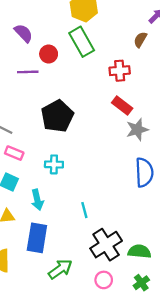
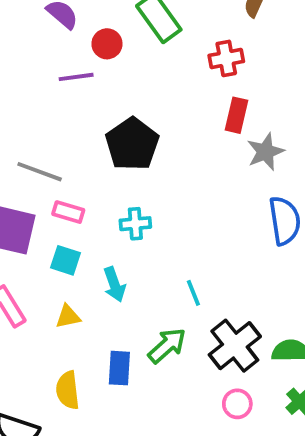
red rectangle: (122, 106) -> (237, 115), turned 72
blue rectangle: (37, 238) -> (119, 368), moved, size x0.7
green arrow: (60, 269) -> (167, 346), moved

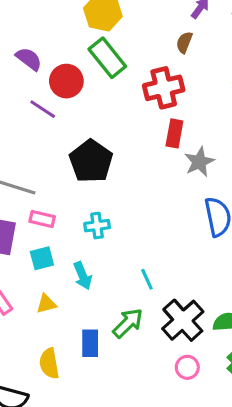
red circle: (107, 44) -> (66, 81), size x1.4
red cross: (226, 58) -> (164, 88), size x1.4
purple line: (76, 77) -> (43, 109), turned 44
cyan square: (65, 260) -> (42, 258), turned -30

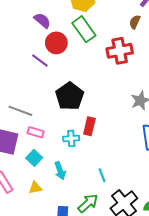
purple semicircle: (29, 59) -> (42, 21), moved
red rectangle: (174, 133) -> (89, 126), moved
cyan square: (42, 258) -> (34, 158), turned -35

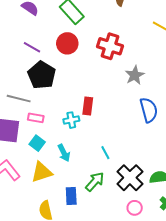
red circle: (56, 43) -> (67, 43), moved
red cross: (120, 51) -> (110, 46), moved, turned 35
black pentagon: (70, 96) -> (42, 75), moved
yellow triangle: (35, 188) -> (42, 172), size x1.6

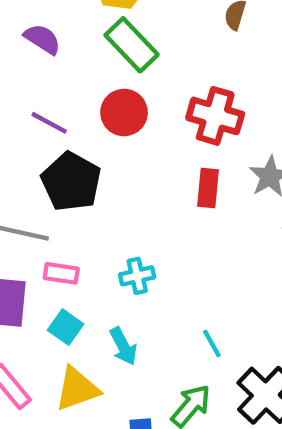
red rectangle: (88, 106) -> (208, 188), moved

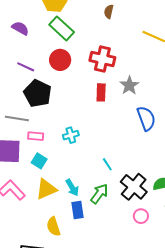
cyan arrow: (123, 346) -> (72, 187), moved

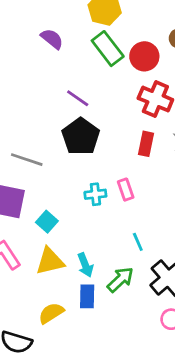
red circle: (60, 60) -> (144, 56), moved
purple line: (26, 67) -> (78, 98), moved
black pentagon: (38, 93) -> (81, 136), moved
pink rectangle: (36, 136) -> (126, 190), moved, turned 56
yellow semicircle: (54, 227) -> (51, 313), turned 66

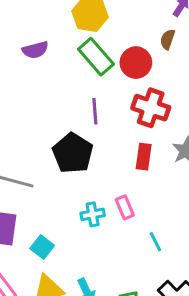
purple semicircle: (52, 39) -> (35, 50), turned 130
purple line: (78, 98) -> (95, 111), moved, turned 55
cyan line: (138, 242) -> (155, 242), moved

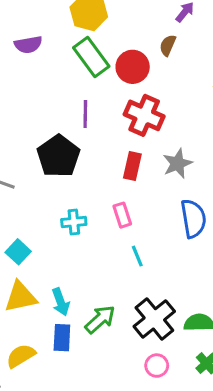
pink rectangle: (125, 207) -> (122, 215), moved

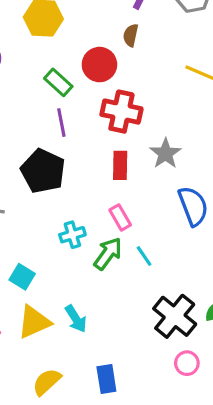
green rectangle: (91, 57) -> (58, 82), moved, size x0.7
green arrow: (100, 319) -> (108, 254), moved
blue rectangle: (62, 338) -> (106, 379), moved

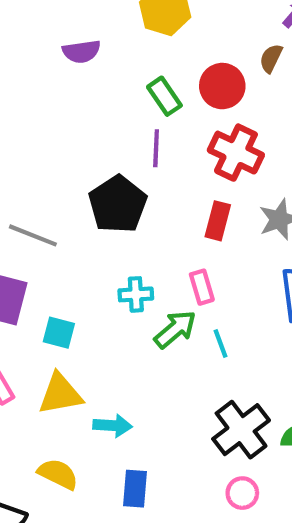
cyan square: (22, 277) -> (59, 333), turned -30
cyan arrow: (76, 319) -> (113, 426), moved, turned -68
yellow semicircle: (47, 382) -> (58, 474), turned 56

